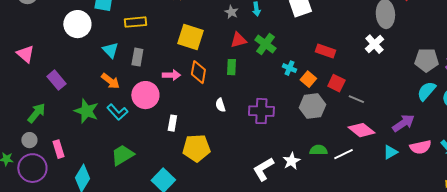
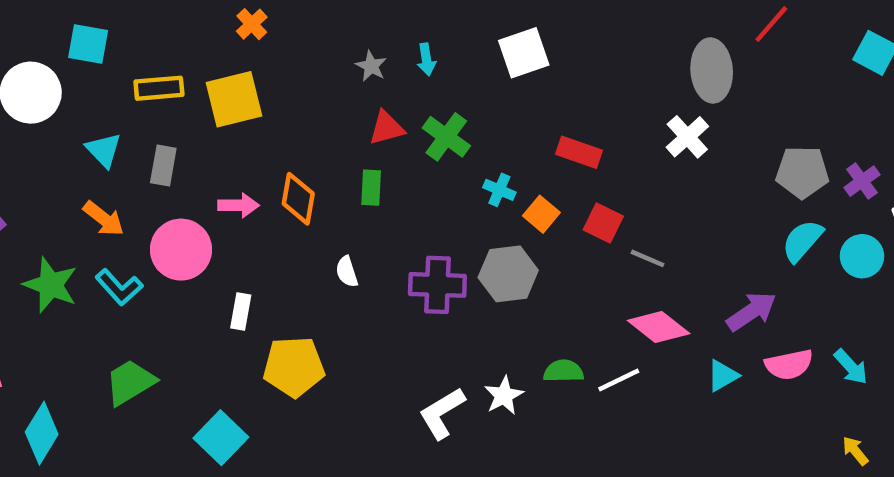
yellow square: (190, 37) -> (234, 99), moved, turned -32
gray hexagon: (312, 106) -> (508, 274), moved

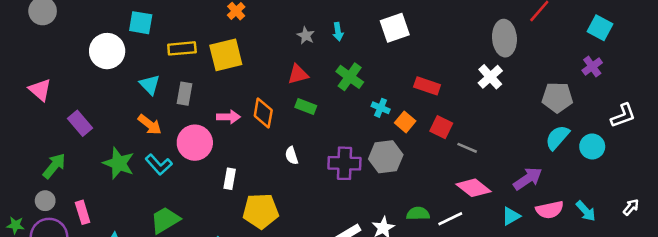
red triangle: (387, 128) -> (298, 74), moved
purple cross: (862, 181) -> (592, 67), moved
green rectangle: (371, 188) -> (306, 107), turned -72

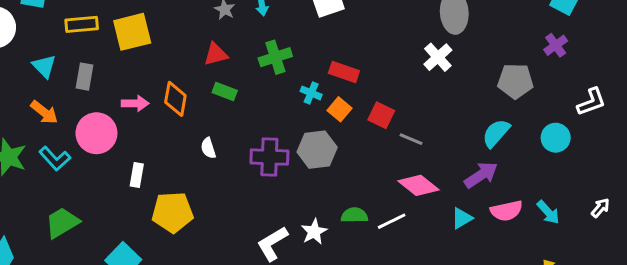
green cross: (350, 77) -> (275, 57), turned 36
red rectangle: (427, 86) -> (344, 72), moved
cyan semicircle: (557, 137) -> (496, 133), moved

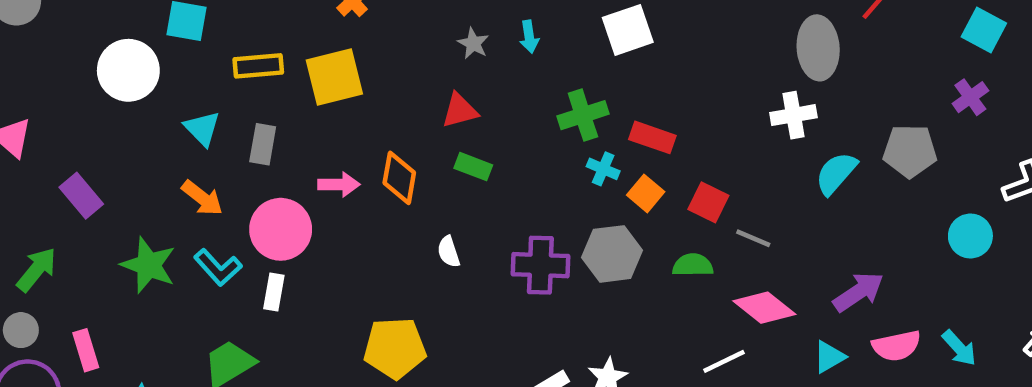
green cross: (275, 57) -> (583, 115), moved
white cross: (438, 57) -> (793, 115), turned 32
cyan semicircle: (496, 133) -> (836, 173), moved
white rectangle: (137, 175) -> (274, 292), moved
green semicircle: (354, 215) -> (693, 265), moved

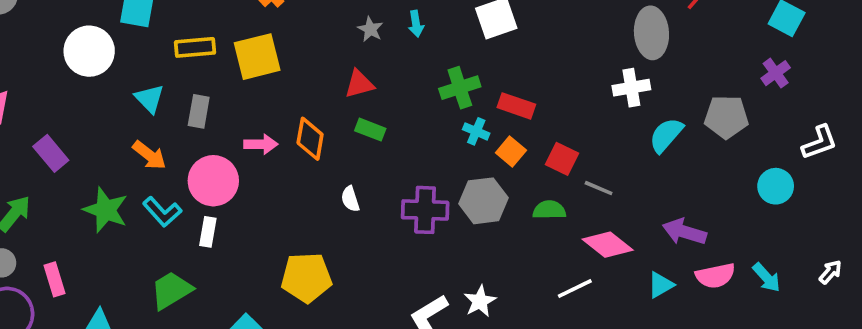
purple arrow: (858, 292) -> (684, 232), turned -129

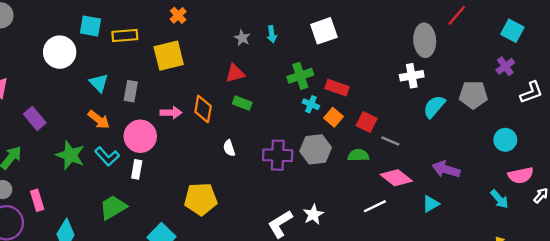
yellow rectangle: (195, 47) -> (125, 35), moved
white L-shape: (819, 142) -> (531, 92), moved
pink semicircle: (715, 276) -> (521, 175), moved

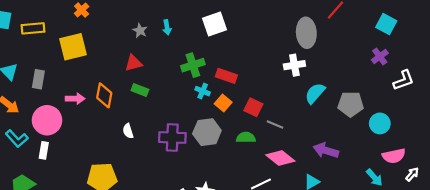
gray pentagon: (473, 95) -> (351, 104), moved

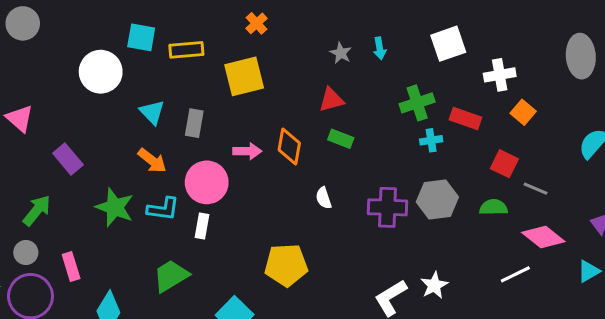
white cross: (294, 65) -> (500, 75), moved
cyan cross: (203, 91) -> (431, 140), turned -32
orange square: (223, 103) -> (523, 112), moved
cyan L-shape: (17, 139) -> (163, 209), turned -40

